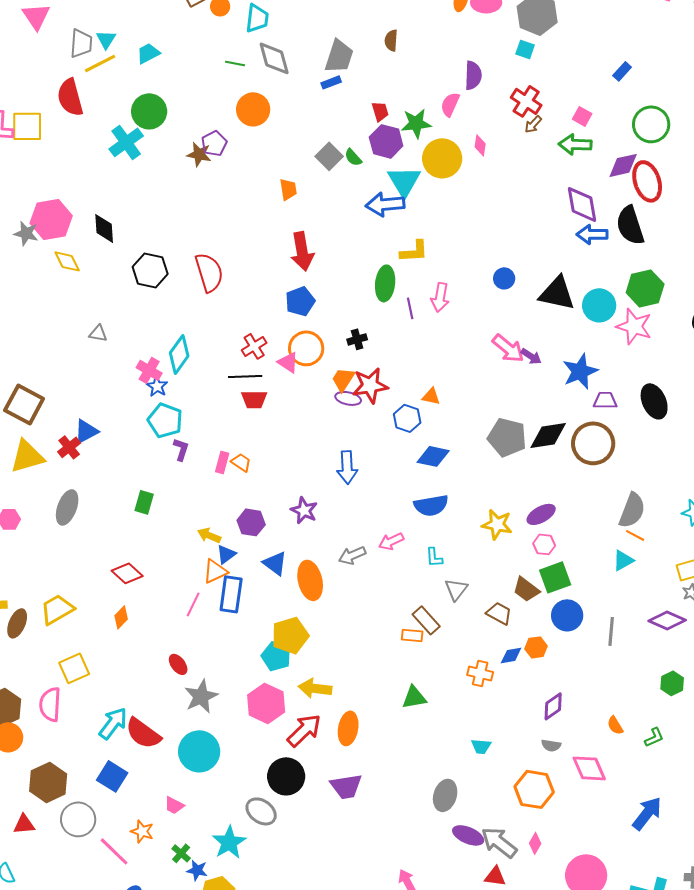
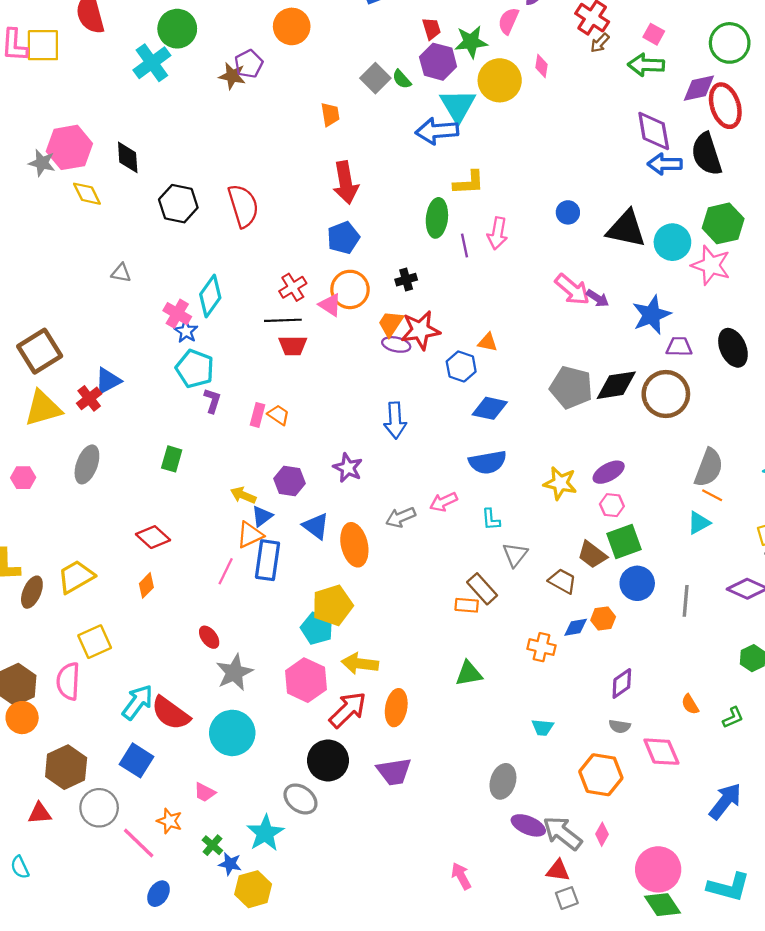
brown square: (24, 404) -> (40, 351), turned 30

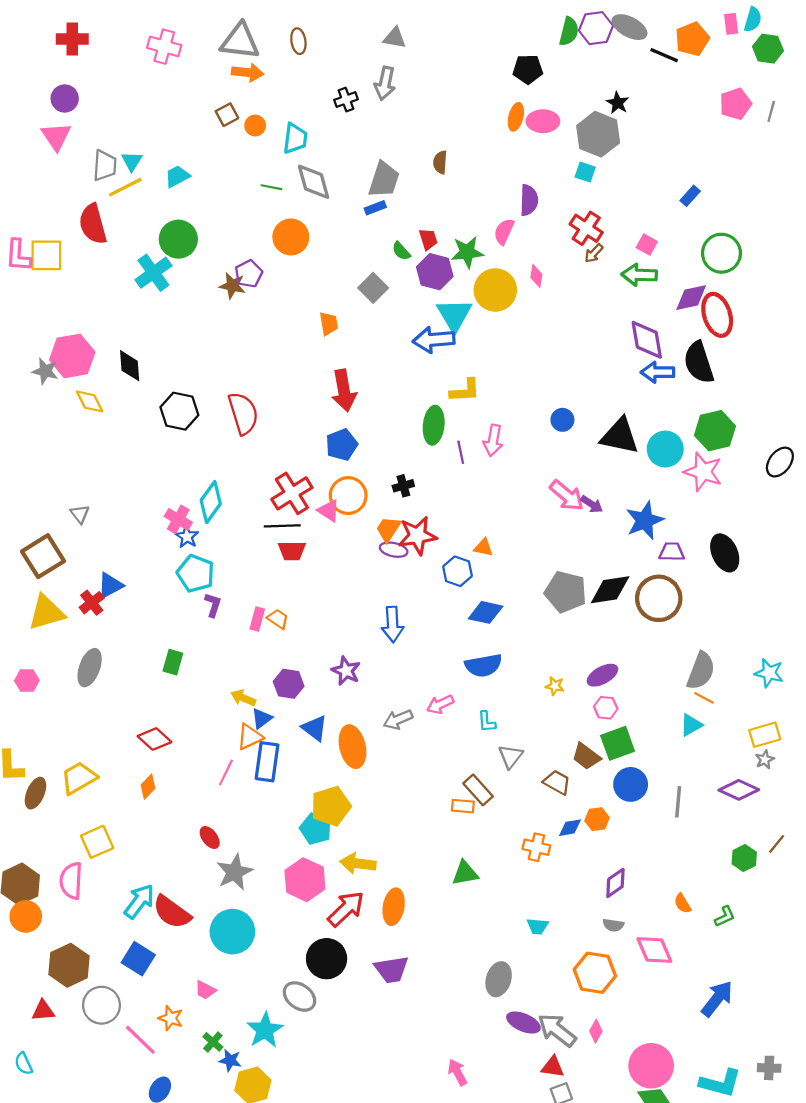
green semicircle: (402, 79) -> (401, 251), moved
gray triangle: (121, 273) -> (80, 514), moved, turned 42
red cross: (293, 287) -> (292, 493), size x1.5
yellow star: (560, 483) -> (555, 686), size x0.6

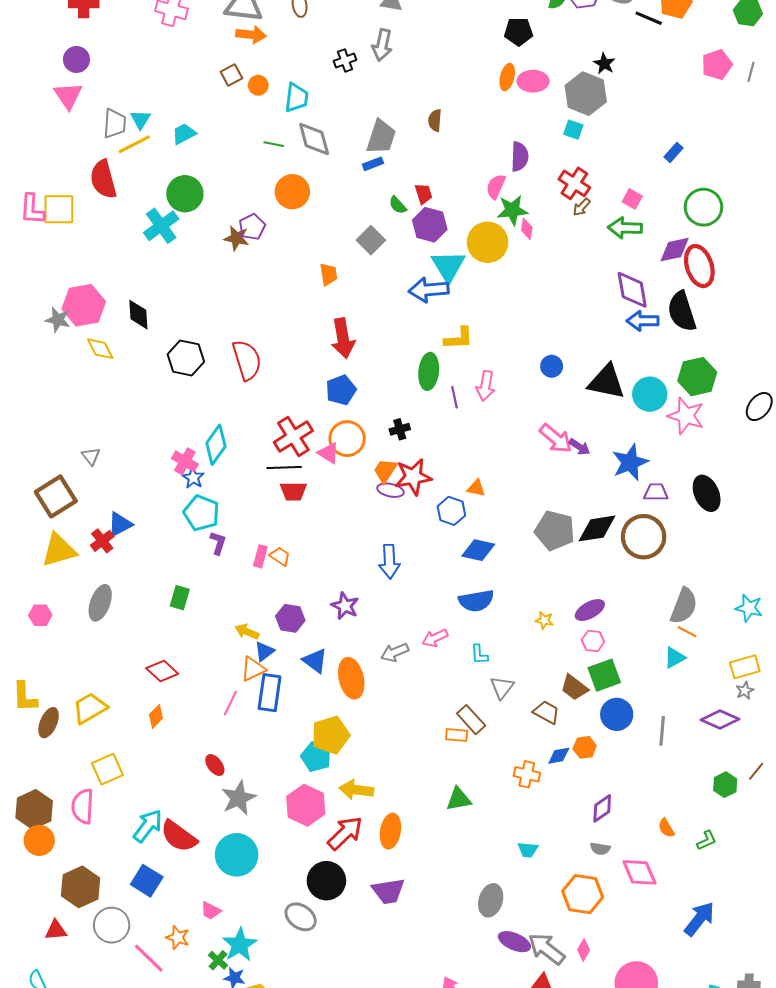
green star: (467, 252) -> (512, 210), moved
cyan star: (265, 1030) -> (240, 945), moved

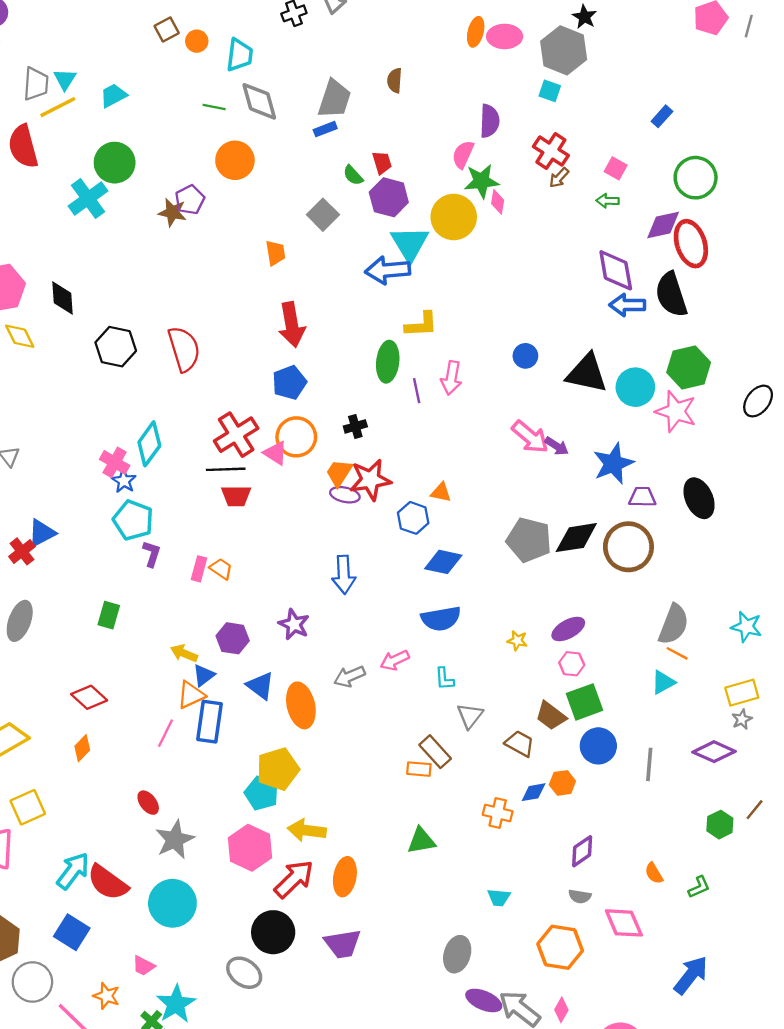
green arrow: (625, 228) -> (608, 201), size x0.6

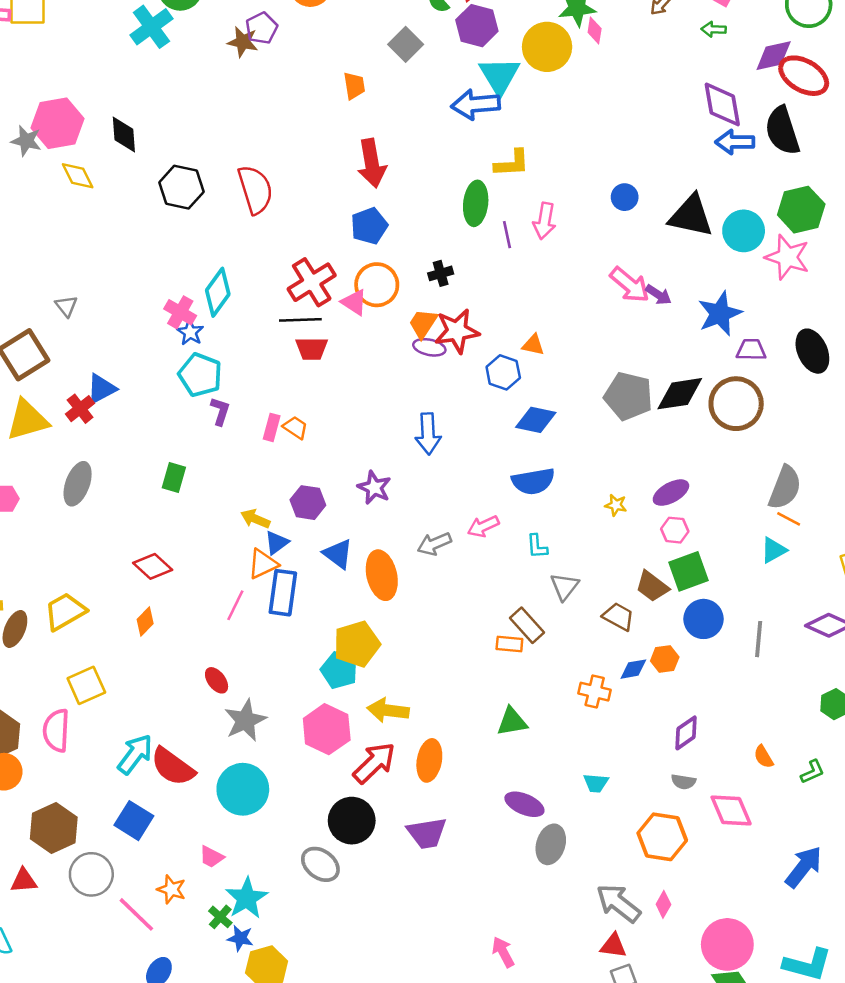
red ellipse: (691, 244) -> (804, 76), turned -42
purple ellipse: (484, 1000) -> (524, 804), moved

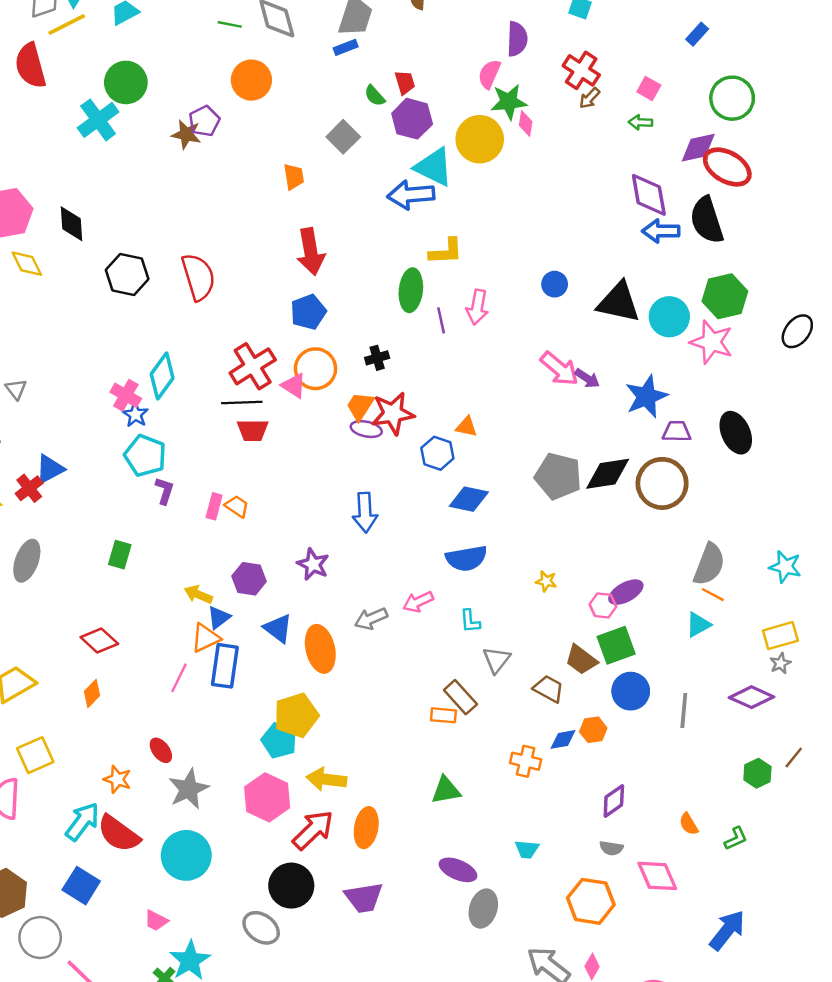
cyan triangle: (499, 76) -> (434, 167), turned -33
purple ellipse: (671, 493) -> (626, 592), moved
orange star: (171, 889) -> (117, 779), moved

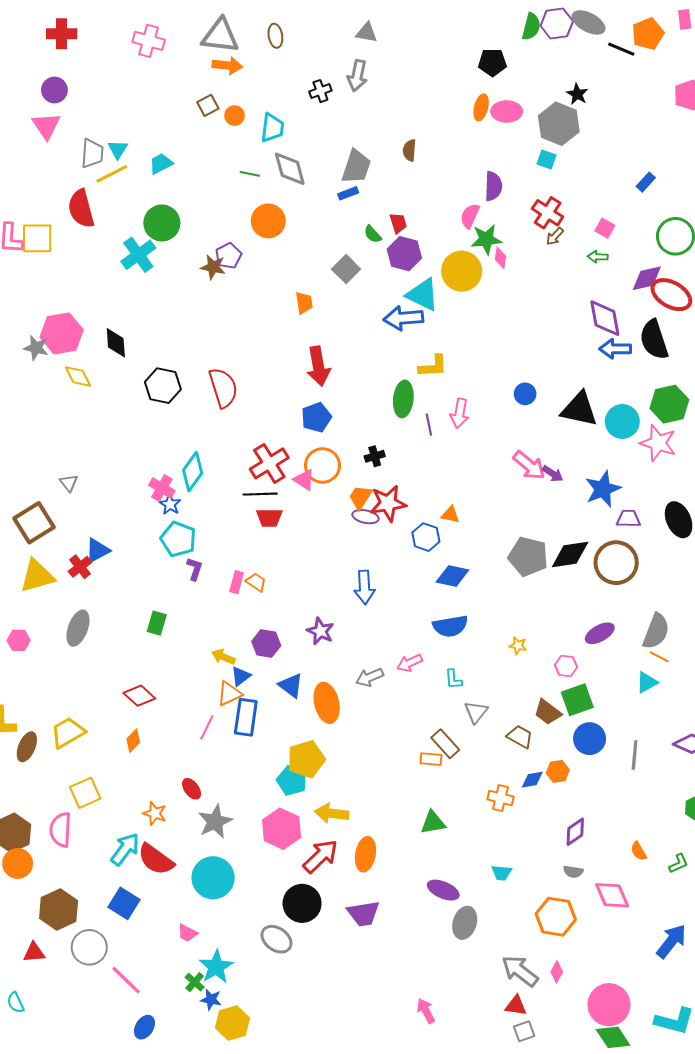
purple ellipse: (626, 592) -> (600, 633), moved

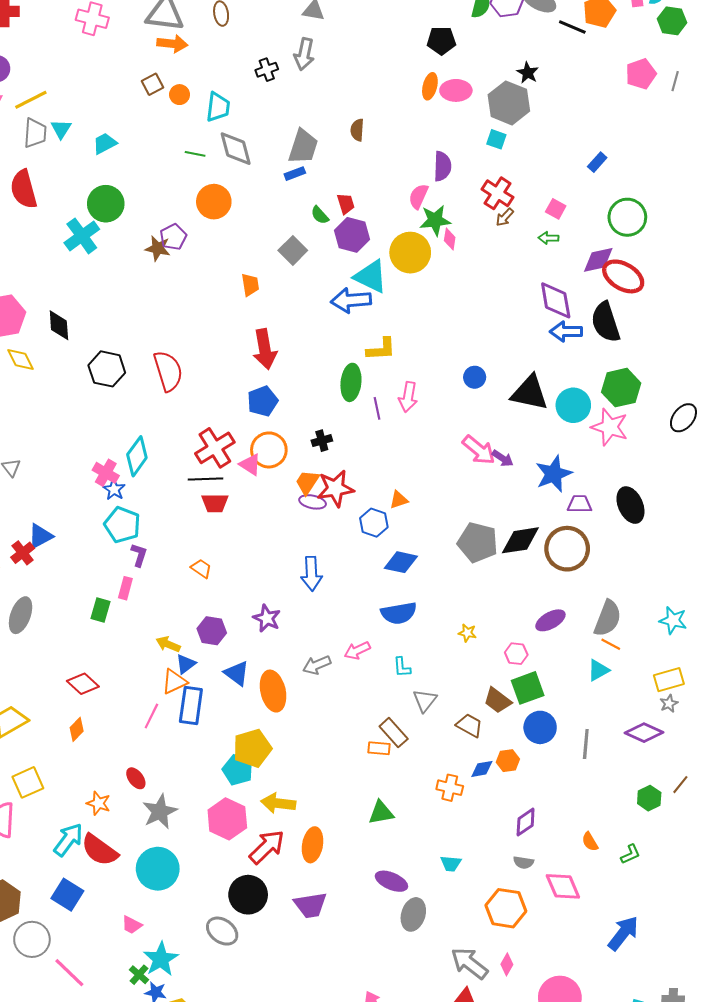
yellow line: (112, 174) -> (31, 100), moved
orange triangle: (450, 515) -> (399, 500), turned -30
pink rectangle: (237, 582) -> (125, 588), moved

